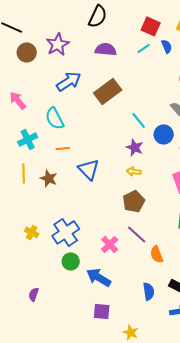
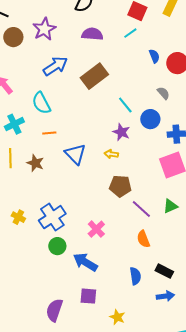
blue semicircle: (167, 46) -> (154, 56), moved
yellow arrow: (134, 171) -> (111, 154), moved
brown pentagon: (134, 201) -> (120, 186), turned 30
purple line: (137, 234) -> (141, 209), moved
purple semicircle: (34, 294) -> (54, 310), moved, size x1.6

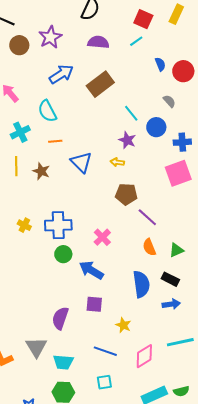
green triangle: (170, 206) -> (176, 250), moved
blue cross: (52, 217) -> (58, 225), turned 32
blue semicircle: (135, 276) -> (141, 284), size x1.5

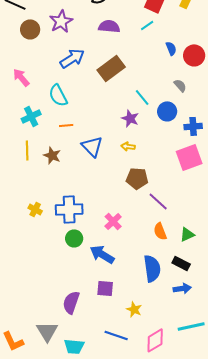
purple star: (127, 140) -> (130, 118), moved

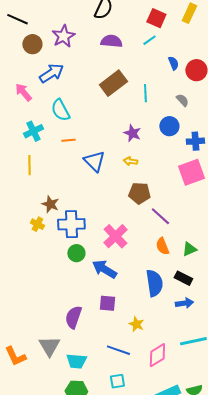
blue arrow: (72, 58) -> (51, 73), moved
cyan line: (142, 97) -> (145, 93), moved, turned 36
brown star: (52, 155) -> (50, 204), moved
pink cross: (113, 221) -> (115, 236), size x1.4

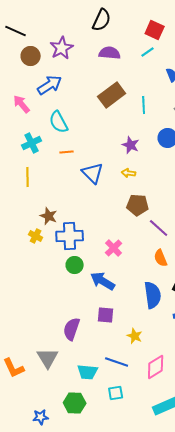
pink cross: (115, 236) -> (114, 248), size x0.7
cyan trapezoid: (76, 361) -> (88, 372), moved

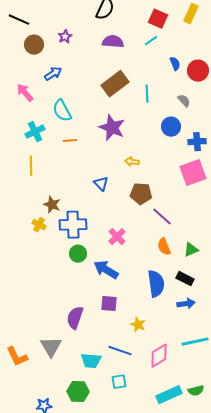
purple star: (62, 48) -> (65, 37), size x0.6
blue arrow: (50, 85) -> (53, 74), size x0.7
purple star: (131, 145) -> (112, 128), moved, size x1.5
blue triangle: (93, 173) -> (101, 184), moved, size x0.7

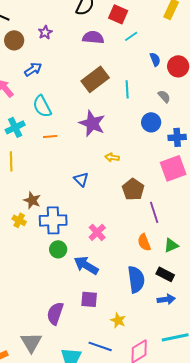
red square: (158, 19) -> (118, 14), moved
brown pentagon: (141, 194) -> (133, 189), moved, turned 30
purple line: (162, 217) -> (154, 212), moved, turned 30

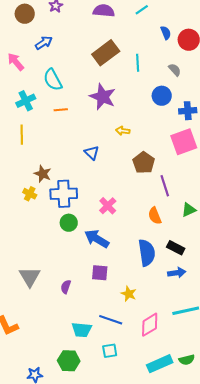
green triangle: (171, 245) -> (189, 210), moved
purple semicircle: (55, 313) -> (66, 287), size x0.6
gray triangle: (31, 342) -> (30, 277), moved

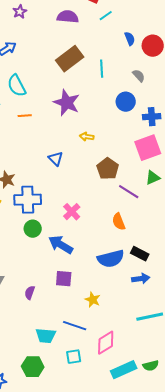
purple line: (165, 186) -> (129, 192), turned -40
green triangle: (189, 210) -> (153, 178), moved
blue semicircle: (147, 253) -> (111, 259), turned 84
pink diamond: (150, 325) -> (106, 343), moved

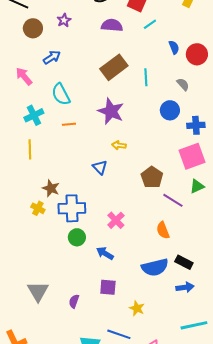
yellow arrow: (87, 137) -> (119, 145), moved
blue arrow: (61, 245) -> (105, 253), size x0.7

